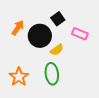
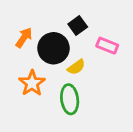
orange star: (19, 77) -> (32, 83), moved

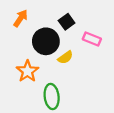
orange arrow: (24, 38) -> (21, 18), moved
green ellipse: (70, 99) -> (52, 96), moved

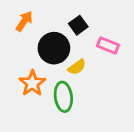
green ellipse: (52, 96) -> (63, 97), moved

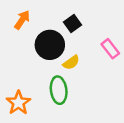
pink rectangle: (108, 45) -> (110, 49), moved, turned 30
orange star: (32, 83) -> (18, 103), moved

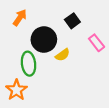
black square: (72, 24) -> (72, 21), moved
green ellipse: (59, 90) -> (29, 64), moved

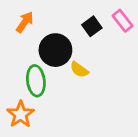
pink rectangle: (97, 43) -> (123, 21), moved
yellow semicircle: (63, 55) -> (79, 70), turned 72

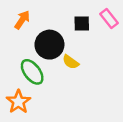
black square: (92, 26) -> (82, 24), turned 35
green ellipse: (36, 81) -> (32, 72), turned -30

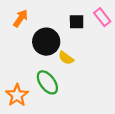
green ellipse: (32, 72) -> (47, 82), moved

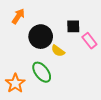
pink rectangle: (102, 17) -> (89, 41), moved
black square: (77, 22) -> (73, 26), moved

